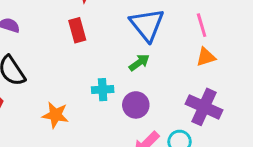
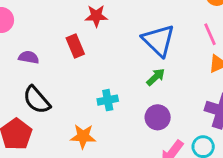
red rectangle: (77, 30) -> (75, 46), moved
cyan cross: (103, 90) -> (108, 100), moved

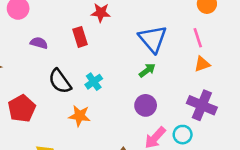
black semicircle: (37, 100) -> (60, 81), moved
cyan cross: (108, 100) -> (94, 82), moved, turned -30

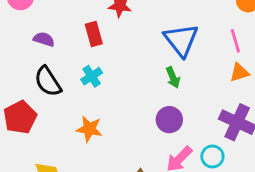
green arrow: (147, 70) -> (173, 77), turned 102
black semicircle: (60, 81) -> (48, 82), moved
cyan cross: (94, 82) -> (92, 76), moved

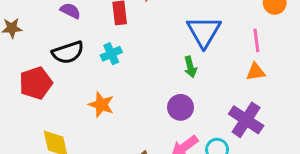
black semicircle: (48, 82) -> (68, 52), turned -84

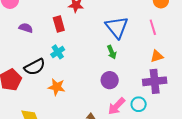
black semicircle: (68, 52) -> (35, 67), moved
orange triangle: (256, 72) -> (157, 56), moved
purple cross: (246, 120) -> (155, 81), turned -30

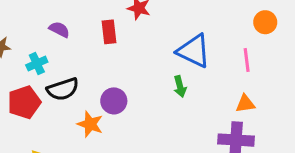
blue triangle: (117, 27) -> (194, 51), turned -35
cyan cross: (58, 52) -> (37, 64), moved
purple circle: (110, 80) -> (114, 101), moved

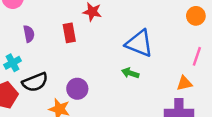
purple semicircle: (59, 29) -> (29, 34), turned 56
pink line: (247, 60) -> (197, 56), moved, turned 30
green arrow: (180, 86) -> (130, 73), turned 126

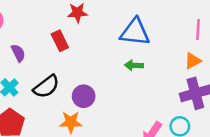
black semicircle: (35, 82) -> (46, 87), moved

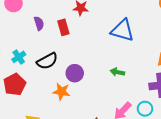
purple semicircle: (18, 53) -> (39, 23), moved
green arrow: (134, 65) -> (117, 72), moved

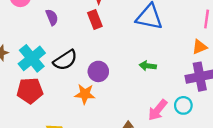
red rectangle: (63, 27) -> (95, 19), moved
cyan cross: (19, 57) -> (32, 58), size x1.6
red pentagon: (15, 84) -> (30, 91), turned 30

